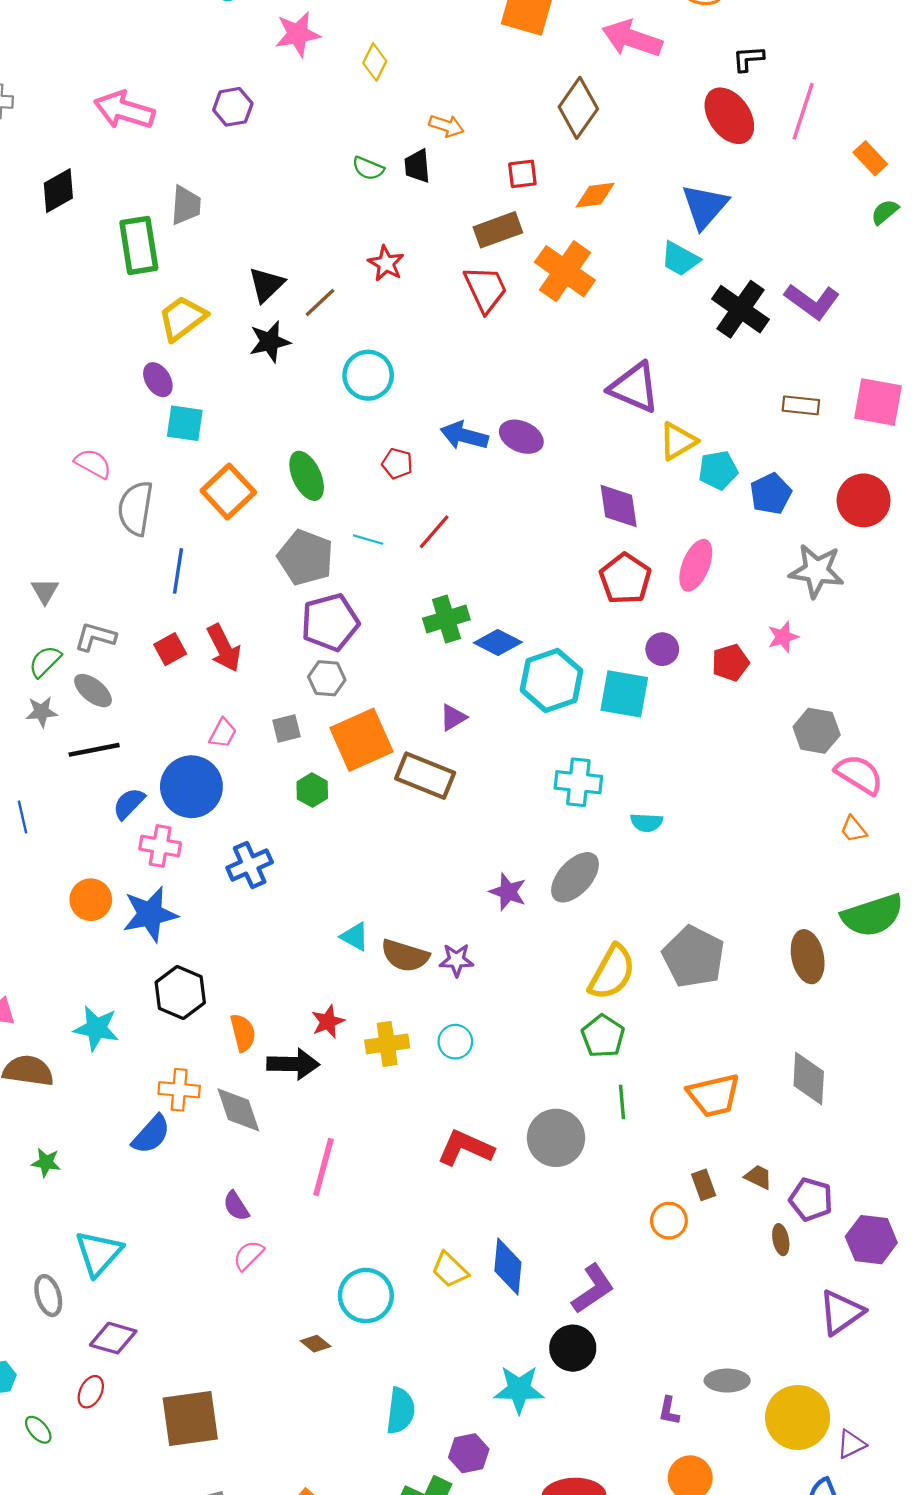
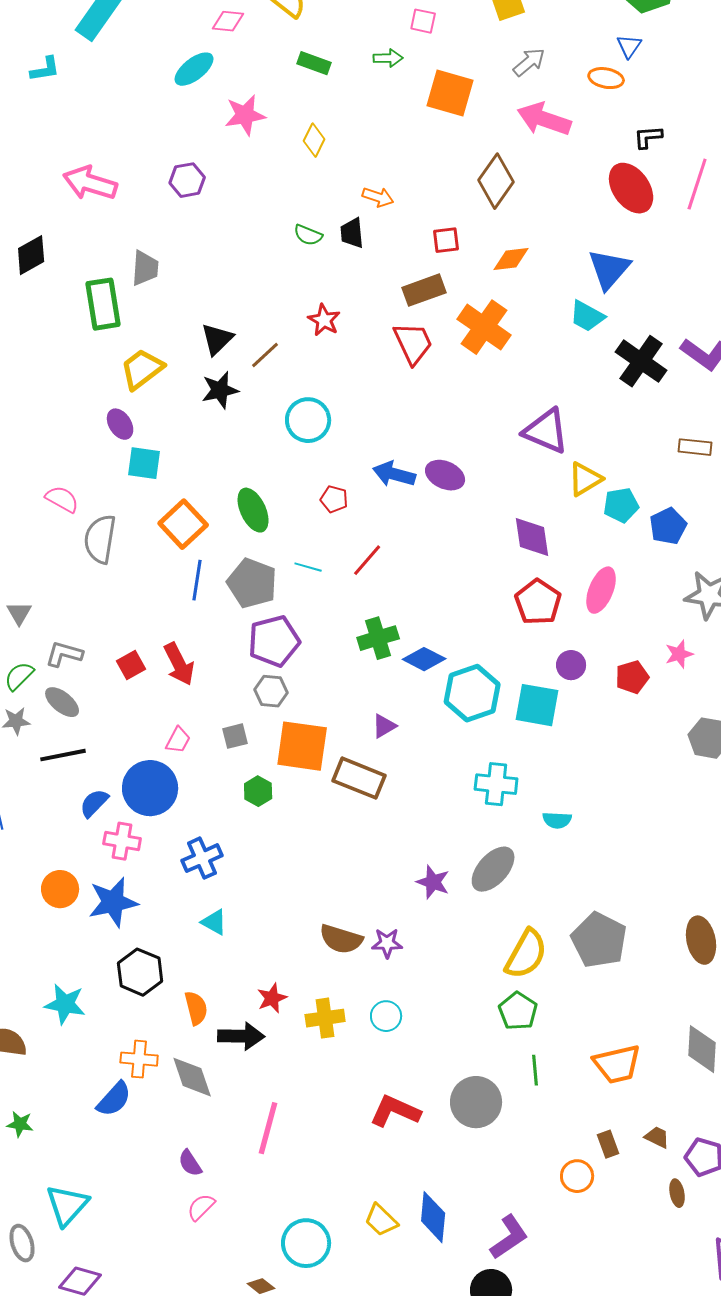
blue line: (178, 571) -> (197, 580), moved
orange square: (361, 740) -> (302, 746), turned 32
cyan triangle: (355, 937) -> (214, 922), moved

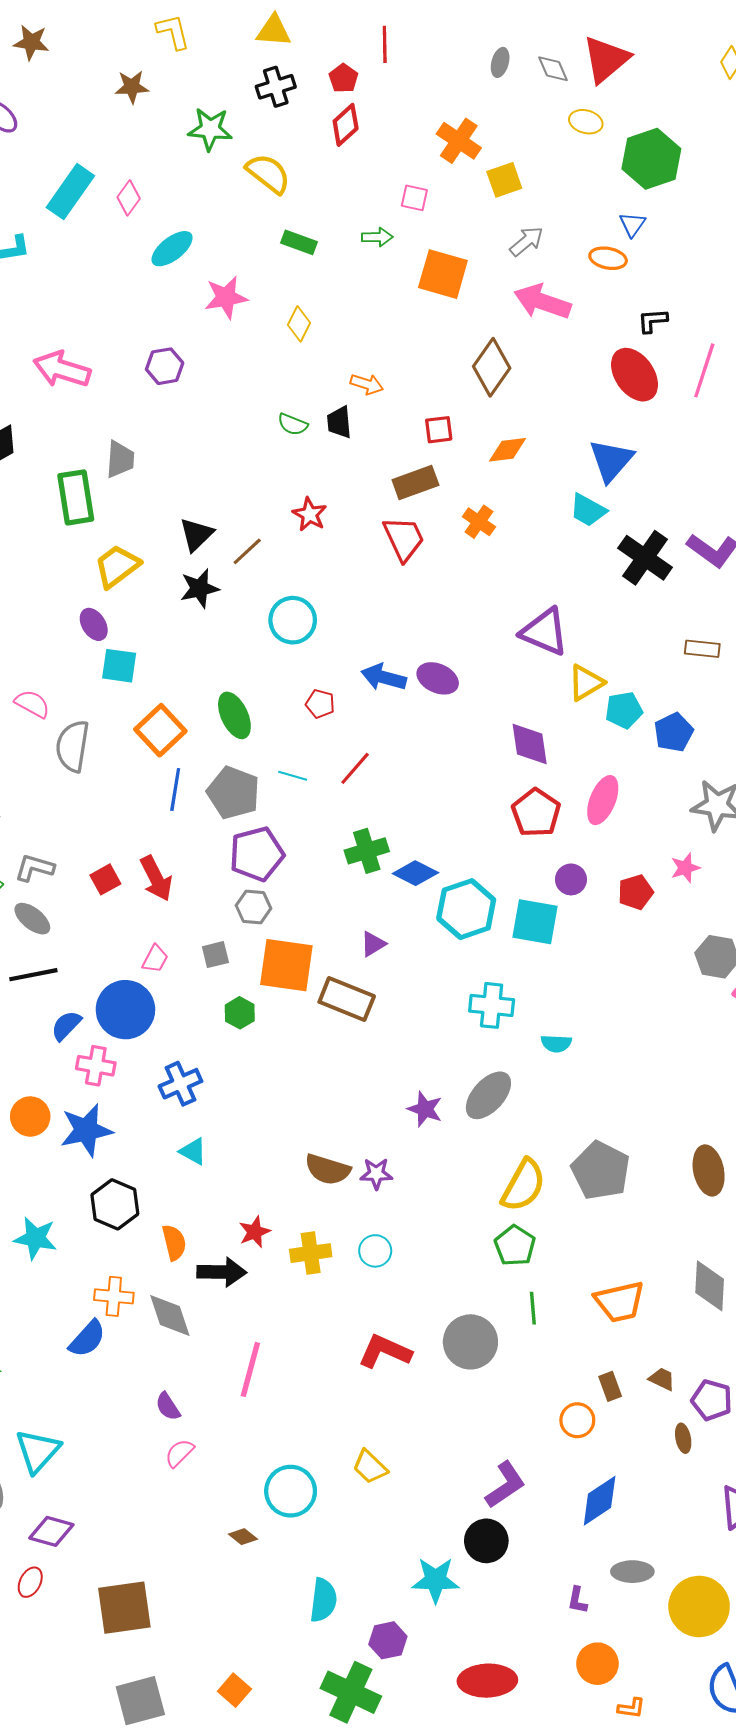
pink diamond: (228, 21) -> (129, 198), moved, turned -60
orange cross: (484, 327) -> (479, 522), size x0.6
blue diamond: (433, 1217) -> (600, 1501), moved, turned 51

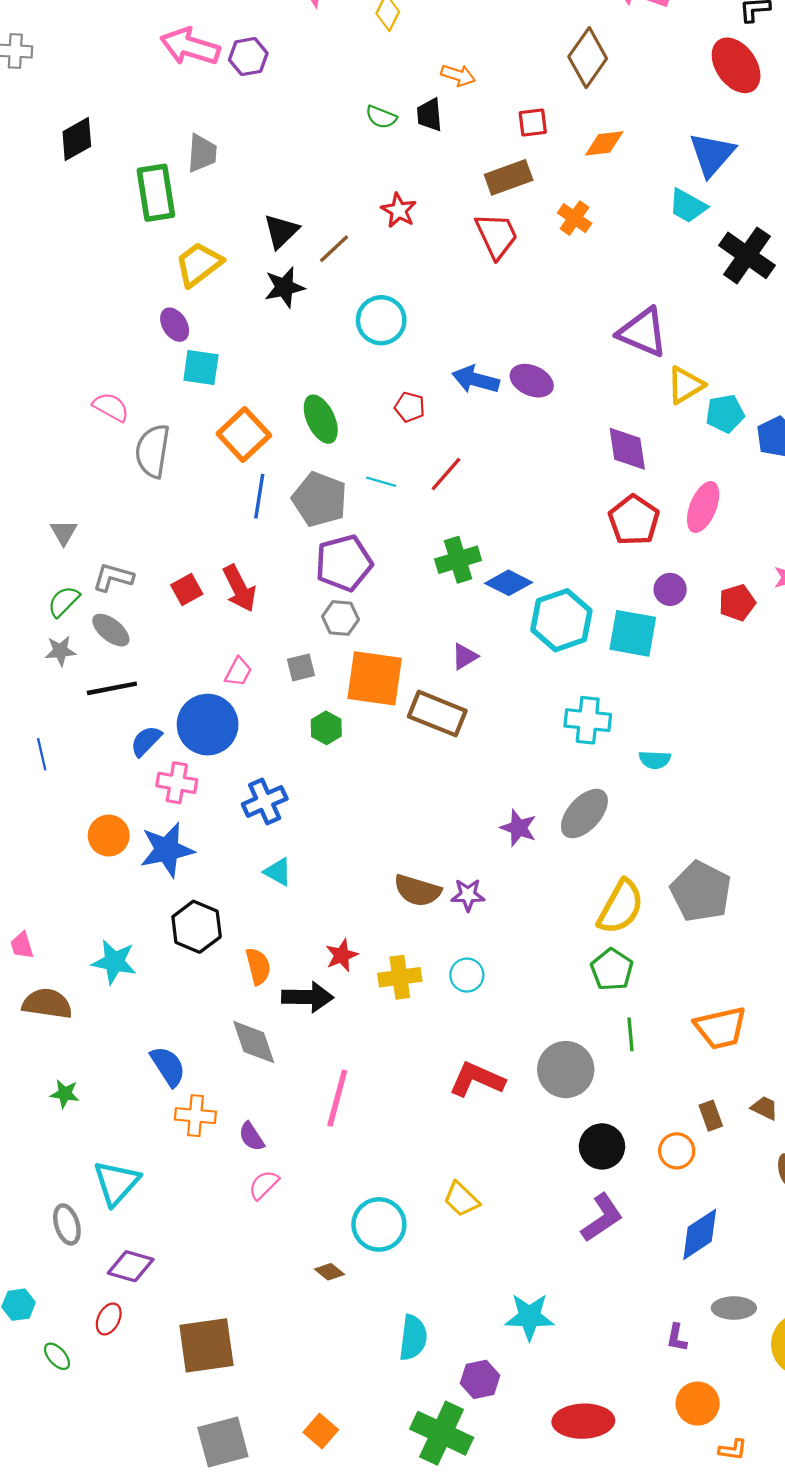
pink arrow: (62, 369) -> (190, 47), moved
orange cross: (114, 1296) -> (195, 1116), moved
blue semicircle: (87, 1339) -> (168, 1066), turned -75
black circle: (486, 1541) -> (602, 1146), moved

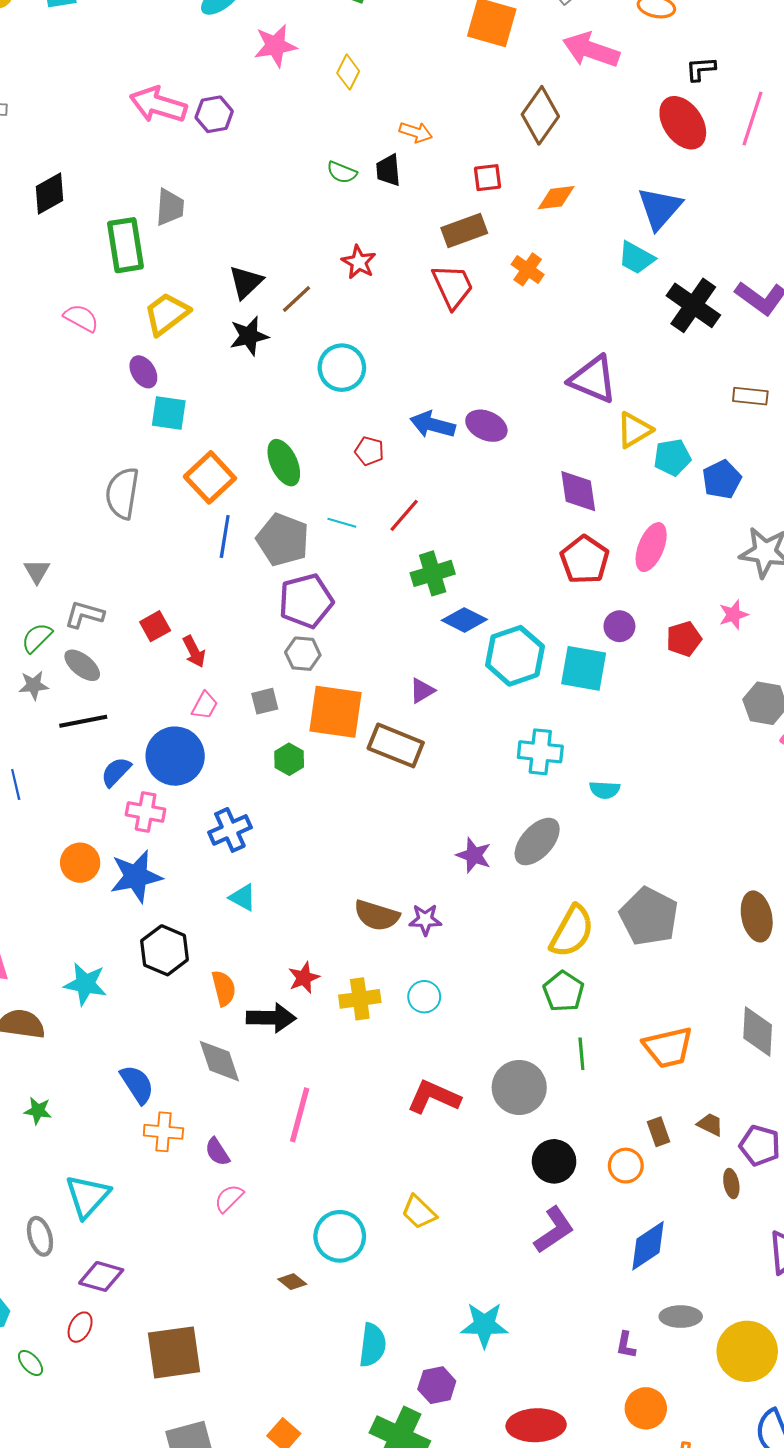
pink semicircle: (111, 407) -> (81, 318), moved
green cross: (458, 560) -> (433, 573), moved
red arrow: (239, 588) -> (194, 652), moved, size x0.7

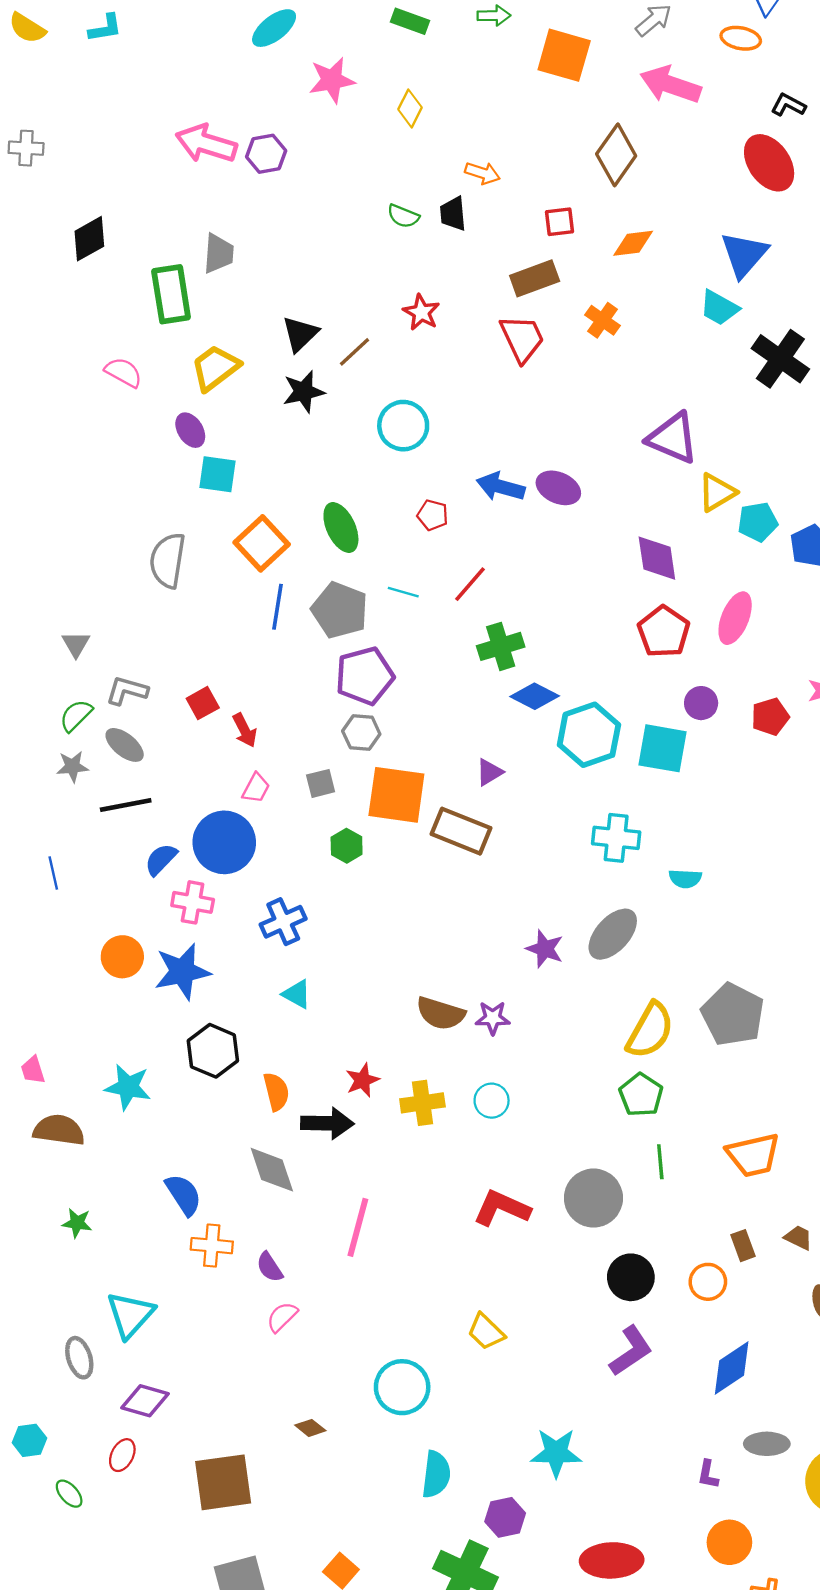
black L-shape: (701, 69) -> (788, 105), turned 32
cyan circle: (340, 1236) -> (402, 1387), moved
brown diamond: (292, 1282) -> (310, 1428), moved

